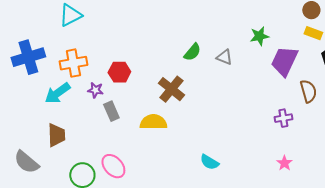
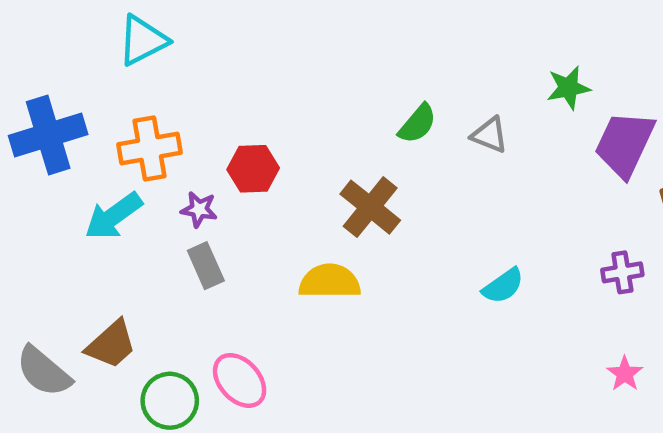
gray rectangle: (111, 111) -> (206, 266), moved
brown trapezoid: (56, 135) -> (111, 344), moved, turned 50
cyan semicircle: (209, 162) -> (503, 286), moved, turned -66

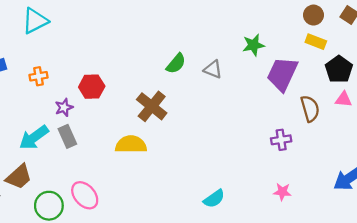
orange cross: (149, 149) -> (39, 76), size x0.6
purple star: (199, 209) -> (64, 107), turned -30
cyan arrow: (113, 216) -> (34, 137), moved
cyan semicircle: (503, 286) -> (214, 199), moved
pink star: (625, 374) -> (282, 192), turned -30

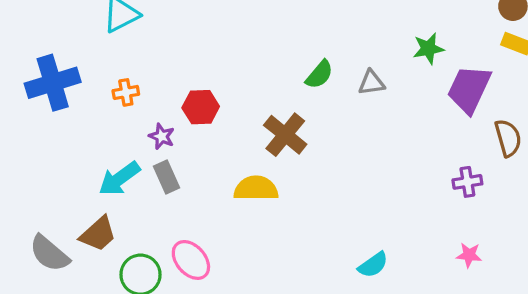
gray triangle: (213, 69) -> (371, 83), turned -30
purple star: (64, 107) -> (162, 136), turned -30

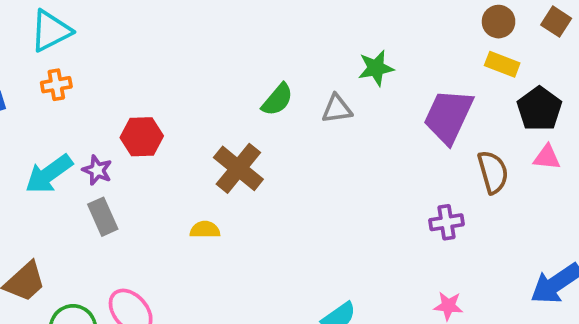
green star: (428, 49) -> (376, 68), moved
orange cross: (126, 92) -> (56, 85), moved
cyan arrow: (119, 179) -> (49, 174), moved
yellow semicircle: (256, 188) -> (205, 230), size x0.6

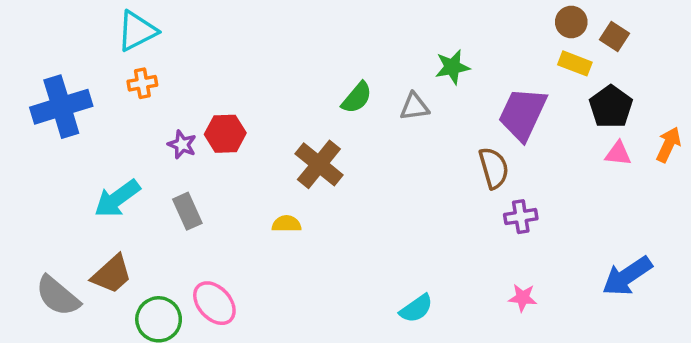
brown square: (556, 22) -> (614, 36), moved
purple star: (97, 170) -> (182, 145), moved
brown semicircle: (493, 172) -> (494, 168), moved
cyan arrow: (49, 174) -> (117, 199), moved

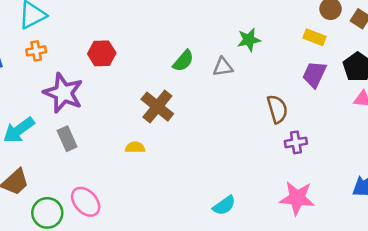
yellow rectangle: (575, 63) -> (314, 37), moved
purple trapezoid: (523, 114) -> (314, 74), moved, size x0.7
red hexagon: (225, 134) -> (102, 53), moved
purple star: (182, 145) -> (63, 93), size x2.0
pink star: (523, 298) -> (297, 198), size x1.8

